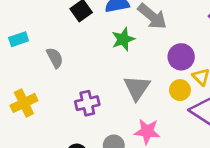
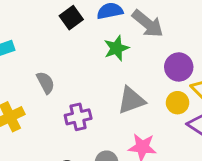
gray semicircle: (55, 58) -> (46, 83), moved
gray triangle: (137, 88) -> (131, 100), turned 36

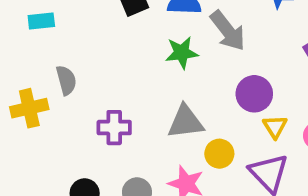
gray semicircle: (46, 83) -> (66, 80), moved
yellow circle: (178, 103) -> (219, 154), moved

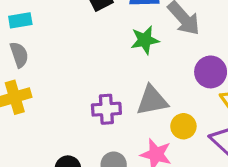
gray semicircle: (66, 80) -> (19, 55), moved
purple cross: (114, 128) -> (106, 109), moved

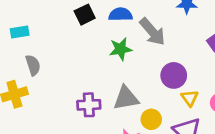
gray semicircle: (19, 55) -> (33, 65), moved

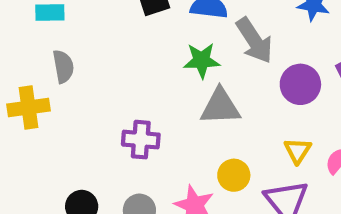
purple circle: (174, 75) -> (300, 84), moved
gray triangle: (126, 98) -> (220, 107), moved

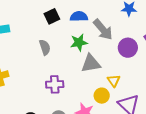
gray semicircle: (63, 66) -> (45, 47), moved
yellow triangle: (298, 151) -> (114, 81), moved

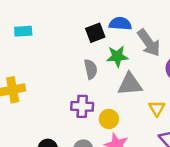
black square: (52, 16) -> (95, 33), moved
gray semicircle: (45, 47) -> (91, 69), moved
yellow circle: (102, 96) -> (109, 119), moved

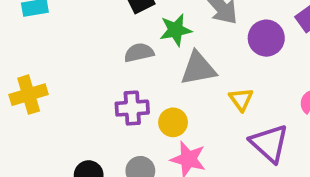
gray semicircle: (91, 69) -> (139, 53), turned -84

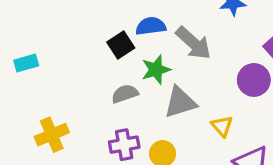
purple circle: (266, 38) -> (254, 80), moved
yellow cross: (29, 95) -> (52, 135), moved

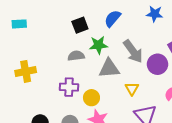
blue semicircle: (151, 26) -> (113, 19), moved, turned -54
gray arrow: (193, 43) -> (133, 51), moved

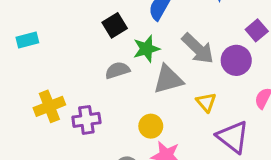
purple cross: (69, 87) -> (86, 120), moved

